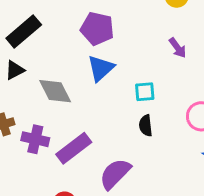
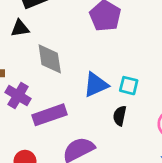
blue triangle: (101, 68) -> (96, 85), moved

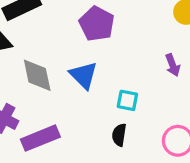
blue triangle: (96, 85) -> (84, 75), moved, turned -48

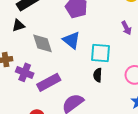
cyan square: (127, 100) -> (101, 53), size x1.5

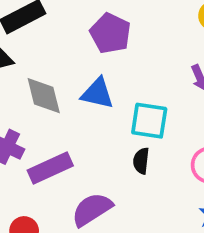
blue triangle: (71, 40) -> (97, 93), turned -30

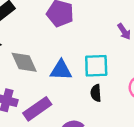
blue triangle: (97, 93) -> (61, 70), moved

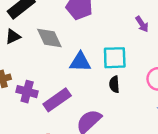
gray diamond: (24, 62) -> (49, 38), moved

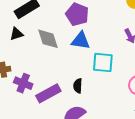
blue triangle: (80, 62) -> (81, 41), moved
black semicircle: (114, 84) -> (78, 86), moved

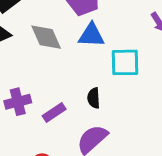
purple cross: (23, 83) -> (18, 102), turned -30
purple rectangle: (48, 93) -> (54, 113), size x0.7

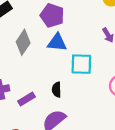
gray diamond: (46, 37) -> (23, 42), turned 55

